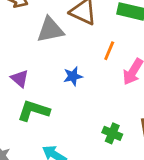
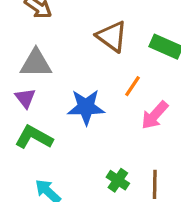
gray triangle: (50, 30) -> (36, 63), moved
blue star: (73, 76) -> (86, 107), size x1.6

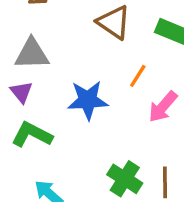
green cross: (118, 180) -> (125, 179), size x1.4

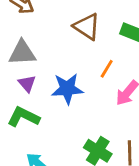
purple triangle: (21, 92) -> (27, 84), moved

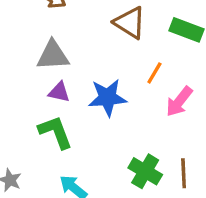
purple triangle: (27, 84) -> (59, 92), turned -36
green L-shape: (23, 117) -> (55, 132), turned 44

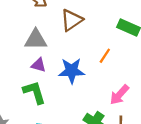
brown triangle: (130, 23) -> (72, 20), moved, turned 50
pink arrow: (179, 102) -> (119, 95), moved

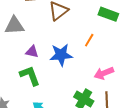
gray triangle: (36, 40) -> (14, 26), moved
pink arrow: (119, 95) -> (104, 73), turned 30

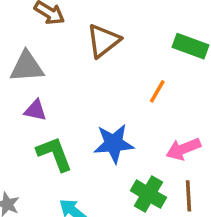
purple triangle: (32, 52) -> (35, 110), moved
blue star: (61, 55) -> (114, 144), moved

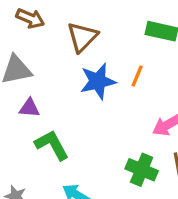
blue star: (114, 144) -> (98, 81), moved

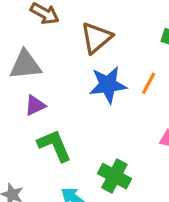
purple triangle: (29, 108) -> (35, 105), turned -35
green cross: (142, 170) -> (114, 176), moved

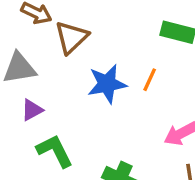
brown triangle: (96, 38) -> (71, 37), moved

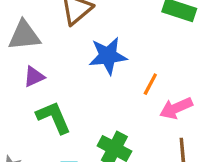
orange line: (150, 80) -> (150, 84), moved

